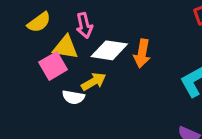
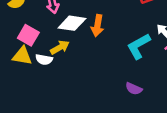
yellow triangle: (66, 47) -> (22, 56), moved
pink square: (53, 66) -> (28, 35), turned -30

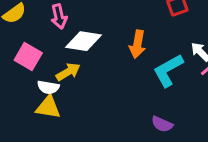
orange arrow: (97, 26) -> (137, 44), moved
yellow triangle: (22, 56) -> (48, 107), moved

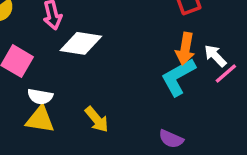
orange arrow: (137, 44) -> (185, 49), moved
yellow arrow: (68, 72) -> (97, 119), moved, turned 80

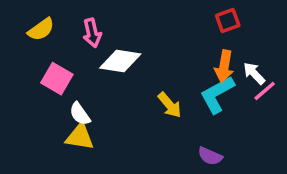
white semicircle: (40, 96) -> (80, 114), turned 45
yellow arrow: (97, 119) -> (170, 105), moved

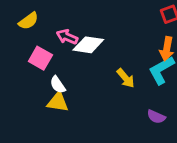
pink arrow: (92, 33) -> (67, 37), moved, turned 126

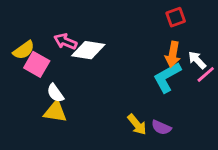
yellow semicircle: (28, 21) -> (24, 50), moved
yellow arrow: (126, 78) -> (137, 125), moved

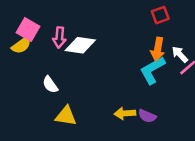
pink arrow: (65, 41) -> (59, 37), turned -108
pink square: (37, 64) -> (28, 30), moved
yellow triangle: (55, 112) -> (66, 116), moved
yellow arrow: (137, 125) -> (125, 113), turned 126

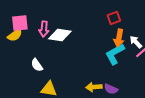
red square: (160, 15) -> (114, 18), moved
pink square: (28, 30) -> (20, 23), turned -36

